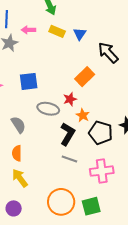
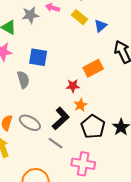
gray ellipse: (48, 109) -> (30, 123), moved
gray semicircle: (18, 125) -> (23, 80), moved

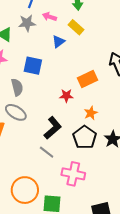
blue triangle: (101, 26) -> (58, 42), moved
orange star: (81, 105) -> (91, 113), moved
gray ellipse: (30, 123) -> (16, 112), moved

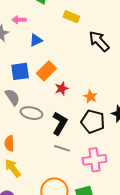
yellow rectangle: (76, 27) -> (71, 17), moved
blue triangle: (58, 42) -> (36, 40), turned 32
orange rectangle: (87, 79) -> (46, 71), moved
gray ellipse: (16, 112) -> (31, 113), moved

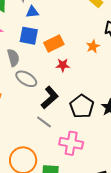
blue triangle: (36, 40) -> (32, 12), moved
orange star: (90, 97) -> (93, 46), moved

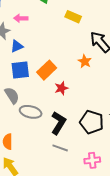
pink cross: (71, 143) -> (92, 160), size x0.7

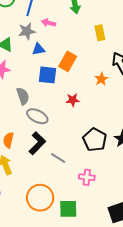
yellow rectangle: (73, 17) -> (100, 33), turned 42
blue square: (20, 70) -> (48, 75), moved
orange rectangle: (47, 70) -> (68, 61), moved, turned -30
black L-shape: (58, 123) -> (37, 143), moved

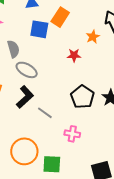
red star: (73, 100) -> (74, 55), moved

